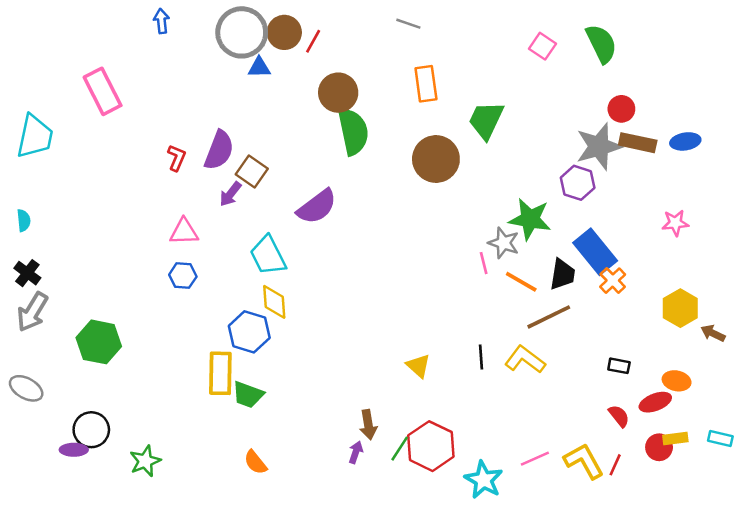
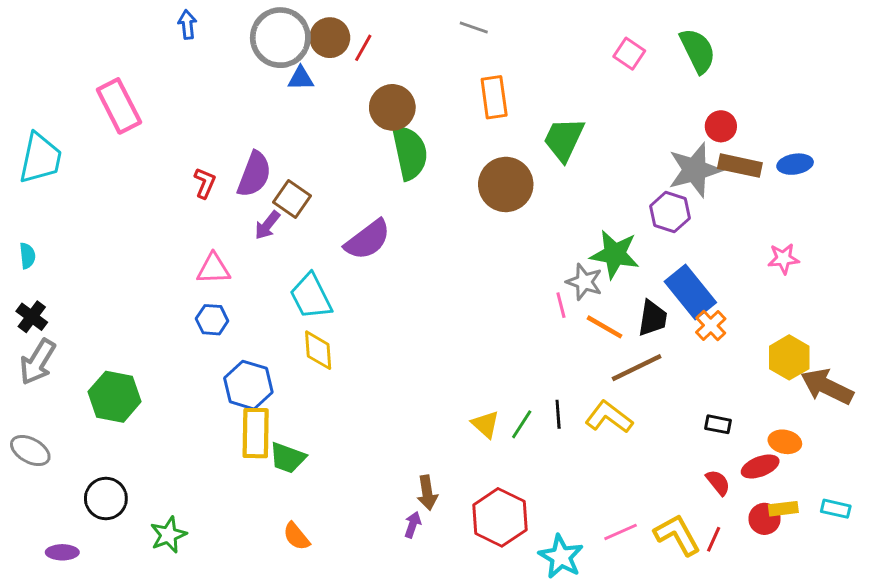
blue hexagon: (249, 332) -> (248, 385), moved
brown arrow: (713, 333) -> (827, 387), size x1.8
green line: (400, 449) -> (522, 424), moved
purple ellipse: (74, 450) -> (62, 552), moved

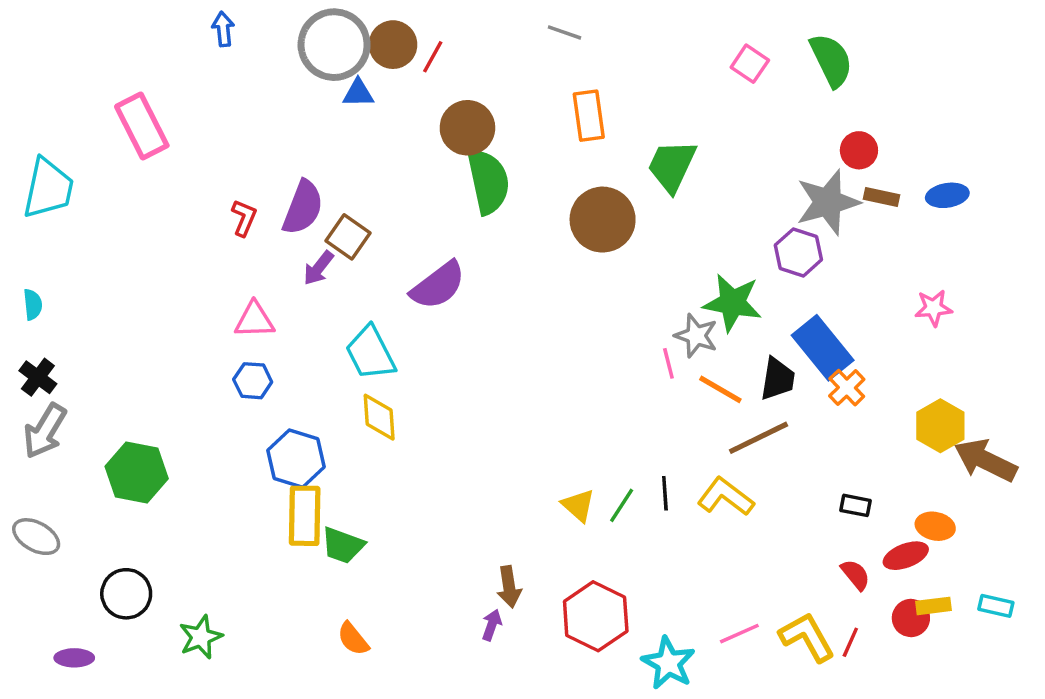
brown rectangle: (740, 166) -> (881, 197), size x0.7

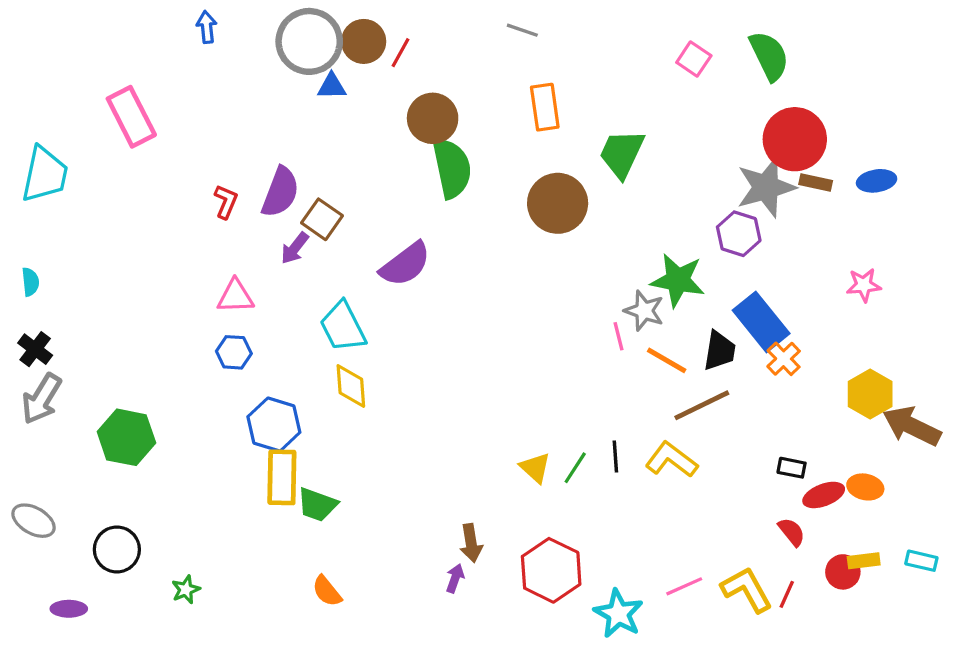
red circle: (859, 150) -> (795, 139), size x1.8
gray ellipse: (36, 537) -> (34, 521), moved
red ellipse: (906, 556) -> (824, 495), moved
green star: (201, 637) -> (186, 590), size x0.7

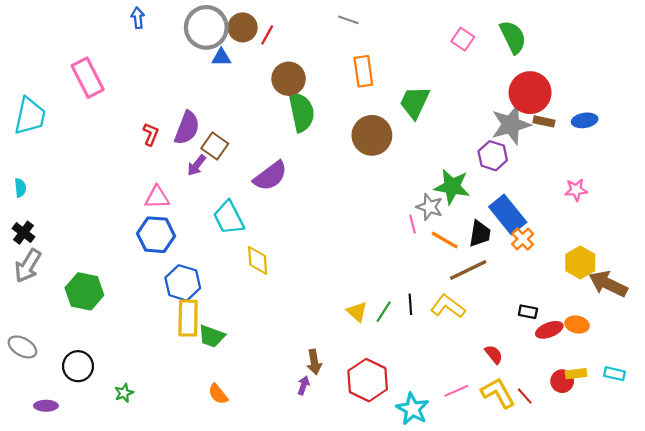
blue hexagon: (234, 352) -> (156, 235), size x1.6
yellow diamond: (351, 386) -> (258, 260), moved
red semicircle: (792, 532) -> (494, 354), moved
red line: (787, 594) -> (525, 396), turned -66

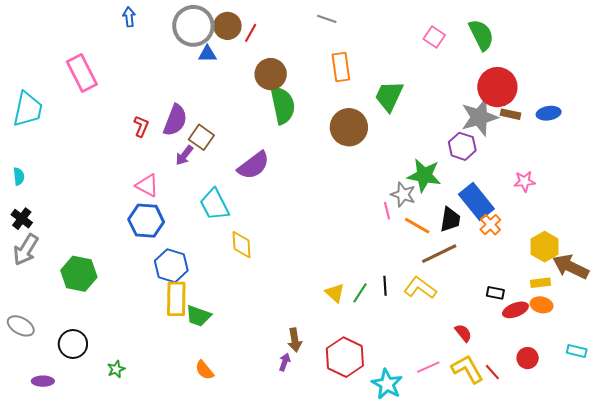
pink star: (576, 190) -> (525, 181), moved
pink triangle: (157, 197) -> (147, 185), turned 30
yellow rectangle: (576, 374) -> (541, 283), moved

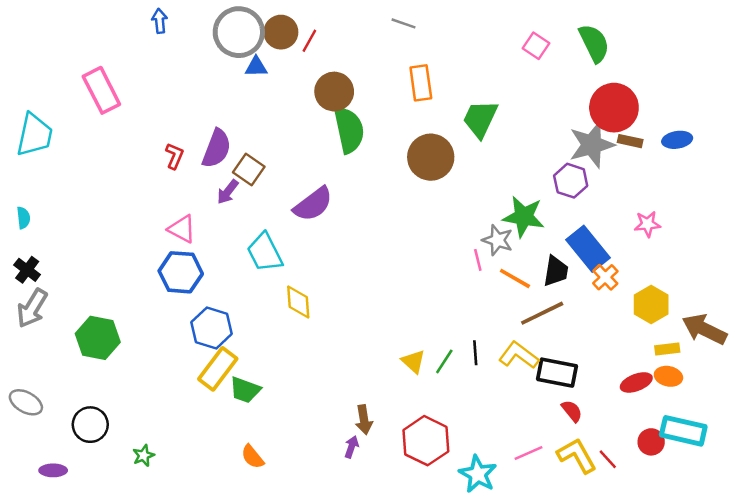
yellow hexagon: (545, 247) -> (651, 304), moved
black rectangle: (495, 293) -> (557, 373), moved, size x1.8
yellow rectangle: (176, 299) -> (218, 369), turned 36
cyan rectangle: (577, 351) -> (683, 431), moved, size x1.8

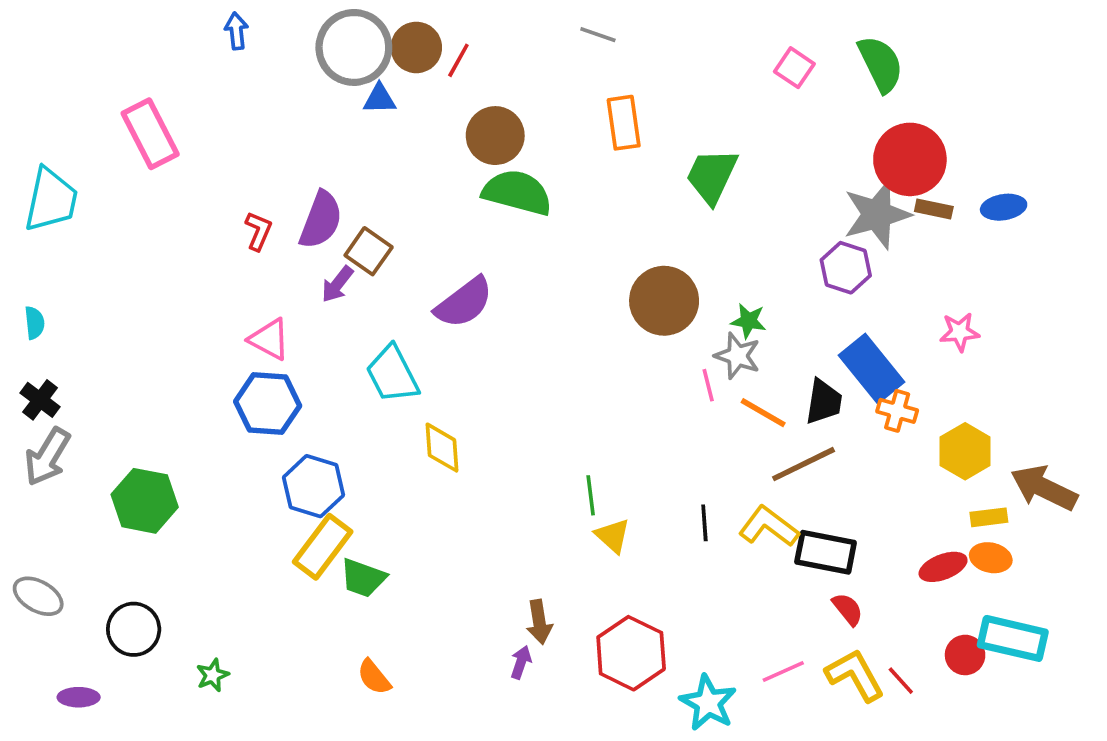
green semicircle: (349, 130) -> (517, 192), turned -63
brown circle: (431, 157) -> (664, 301), moved
green star: (524, 217) -> (748, 321), moved, size x0.6
orange cross: (605, 277) -> (897, 411), turned -30
green line: (444, 361) -> (591, 495), moved, turned -40

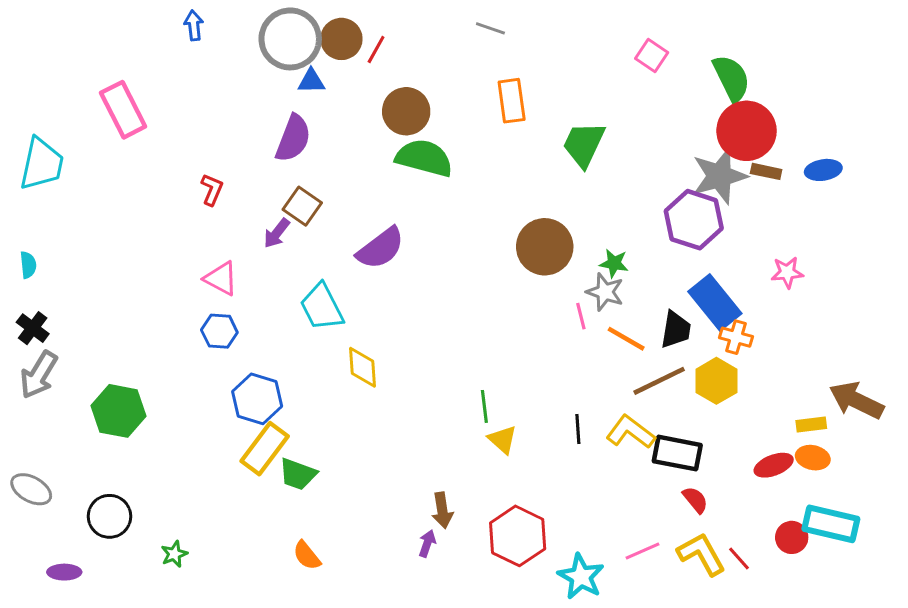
green semicircle: (881, 64) -> (731, 78), moved
purple semicircle: (321, 220) -> (293, 138), moved
purple hexagon: (846, 268) -> (694, 220), size x1.4
blue hexagon: (268, 404) -> (219, 331), size x0.7
yellow hexagon: (965, 451) -> (716, 381), moved

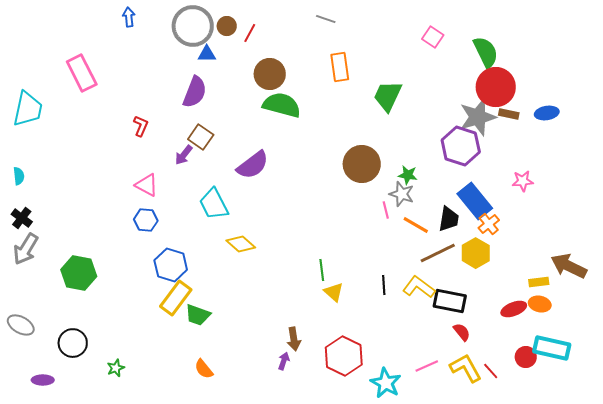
brown circle: (341, 39) -> (227, 26), size x0.7
orange cross: (736, 337) -> (489, 224), turned 35
yellow diamond: (362, 367) -> (241, 244), turned -44

